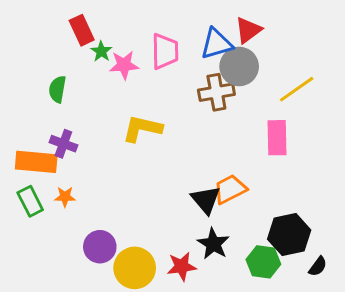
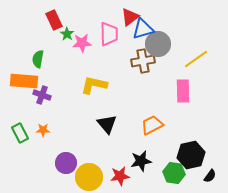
red triangle: (248, 30) -> (130, 17), moved
orange rectangle: (36, 162) -> (24, 81), moved
black triangle: (206, 200) -> (107, 124), moved
black star: (213, 244) -> (141, 161), turned 30

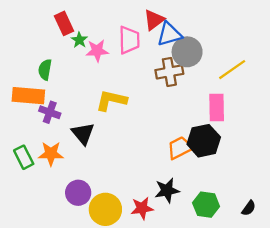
black triangle: (107, 124) -> (83, 134), moved
orange star: (43, 130) -> (51, 154), size x1.5
black hexagon: (191, 155) -> (204, 141), moved

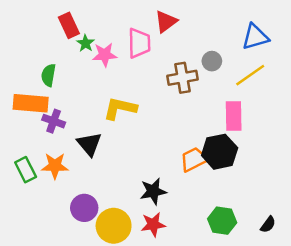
blue triangle: (169, 34) -> (255, 37), moved
gray circle: (187, 52) -> (212, 61), moved, size x0.6
black star: (167, 190) -> (153, 191), moved

